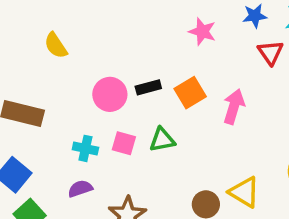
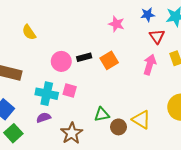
pink arrow: (234, 107) -> (150, 65), moved
green triangle: (162, 140) -> (102, 114), moved
cyan cross: (85, 148) -> (47, 94), size x1.5

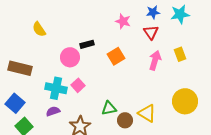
red triangle: (157, 36) -> (151, 32), moved
black rectangle: (84, 57) -> (87, 44), moved
pink square: (70, 91) -> (78, 85), turned 32

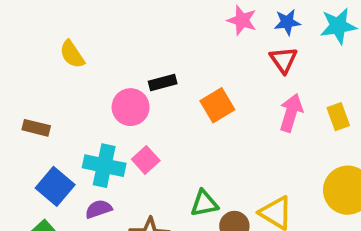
pink star: (123, 21) -> (242, 20), moved
yellow rectangle: (180, 54) -> (338, 117), moved
brown rectangle: (20, 68) -> (36, 128), size x0.6
blue square: (15, 103) -> (55, 186), moved

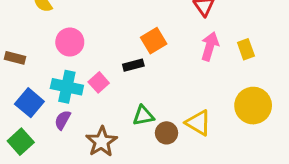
black rectangle: (163, 83) -> (133, 65), moved
pink circle: (131, 107) -> (70, 42), moved
purple semicircle: (98, 209) -> (63, 120), turned -42

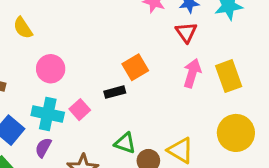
yellow rectangle: (246, 49) -> (229, 76), size x1.5
green triangle: (143, 116) -> (125, 143), turned 30

